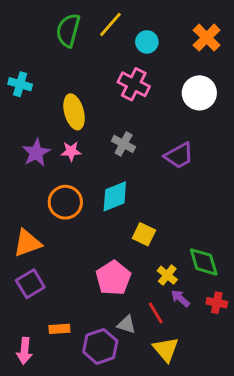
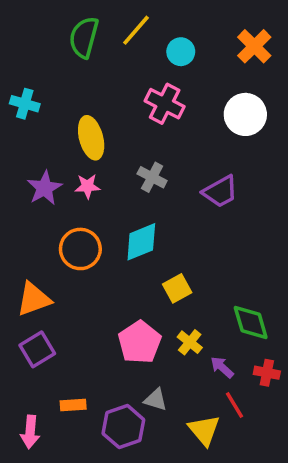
yellow square: (144, 234) -> (177, 288), turned 35
yellow cross: (167, 275) -> (190, 342), moved
red line: (156, 313) -> (235, 405), moved

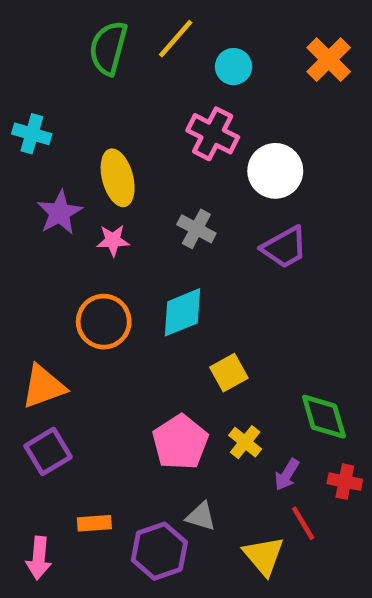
white circle: (245, 114) -> (275, 171), moved
purple star: (44, 188) -> (60, 213), moved
purple arrow: (222, 367) -> (287, 475), turned -100

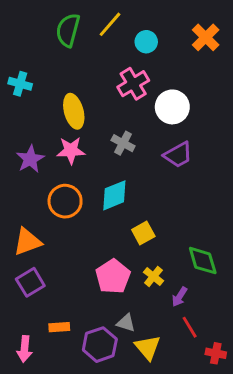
pink cross: (213, 134) -> (133, 84), turned 32
purple star: (60, 213) -> (30, 159), moved
pink star: (113, 240) -> (71, 150), size x1.4
red cross: (345, 482) -> (216, 353), moved
yellow triangle: (264, 556) -> (148, 347), moved

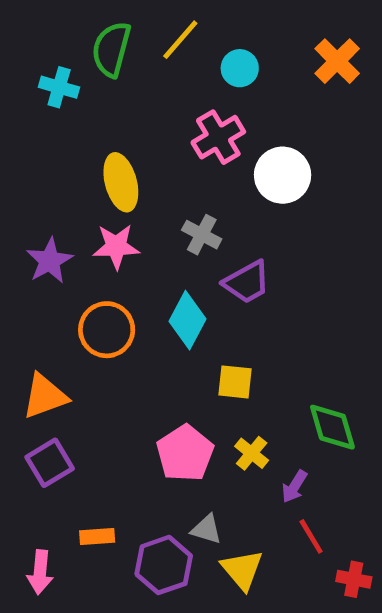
cyan cross: (20, 84) -> (59, 87), moved
purple trapezoid: (178, 155) -> (247, 282), moved
cyan diamond: (114, 195) -> (187, 320), turned -40
yellow square: (143, 233) -> (235, 382), turned 35

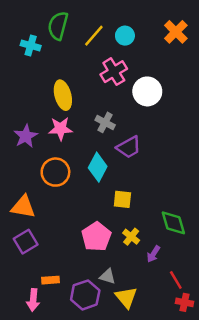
yellow line: (180, 40) -> (94, 36), moved
orange triangle: (45, 396) -> (23, 207), turned 30
red line: (311, 536) -> (176, 280), moved
pink arrow: (40, 572) -> (33, 300), moved

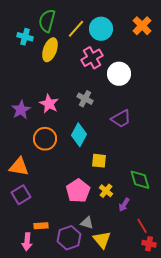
cyan circle: (125, 36) -> (101, 29), size x1.5
yellow ellipse: (63, 95) -> (50, 50), moved, turned 35
pink star: (60, 129) -> (49, 104), turned 30
purple trapezoid: (129, 147) -> (121, 119), moved

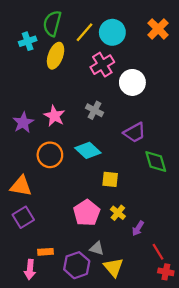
cyan cross: (25, 37) -> (28, 41), turned -35
cyan diamond: (79, 135) -> (88, 150), turned -75
green diamond: (140, 180) -> (156, 162), moved

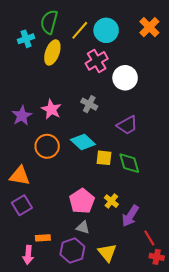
green diamond: (156, 162) -> (129, 163), moved
yellow square: (110, 179) -> (104, 158), moved
purple arrow: (138, 228) -> (130, 216), size x1.5
gray triangle: (97, 248) -> (83, 227), moved

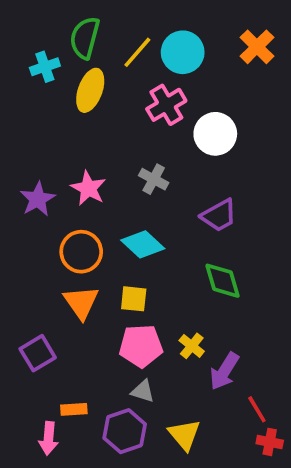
yellow square: (104, 158) -> (134, 299), moved
orange triangle: (20, 176) -> (81, 302), moved, turned 45
pink pentagon: (82, 201) -> (141, 346), turned 30

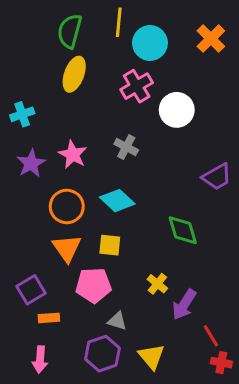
yellow line: (137, 52) -> (119, 22), moved, turned -36
cyan cross: (45, 67) -> (22, 114), moved
purple trapezoid: (219, 215) -> (217, 177), moved
pink pentagon: (141, 346) -> (93, 285), moved
orange rectangle: (74, 409) -> (49, 318), moved

